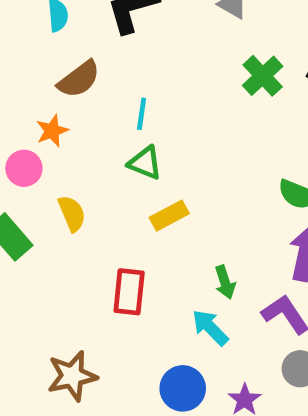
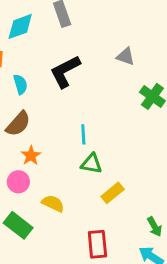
brown semicircle: (79, 79) -> (18, 124), moved
yellow semicircle: (72, 213) -> (53, 203), turned -30

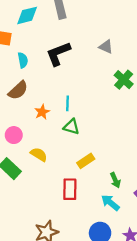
orange star: (31, 156) -> (42, 112), moved
yellow rectangle: (113, 193) -> (86, 161), moved

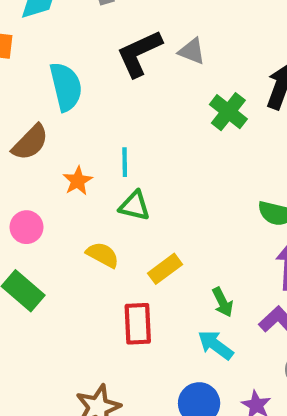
black L-shape: (58, 54) -> (139, 53), moved
cyan semicircle: (23, 60) -> (66, 87), moved, size x1.6
yellow semicircle: (39, 154) -> (103, 255), moved

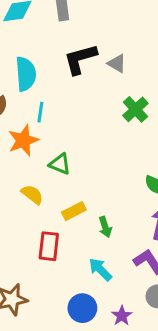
cyan line: (125, 162) -> (40, 112), moved
orange star: (78, 181) -> (23, 140), size x1.5
green arrow: (223, 302) -> (105, 227), moved

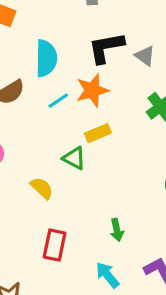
cyan line: (40, 112) -> (58, 101), turned 42
orange star: (23, 140) -> (92, 90), moved
yellow rectangle: (74, 211) -> (98, 133), moved

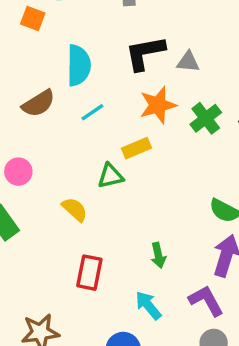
gray triangle: (145, 56) -> (188, 62), turned -30
orange star: (92, 90) -> (158, 105), moved
green triangle: (74, 158) -> (111, 176), turned -40

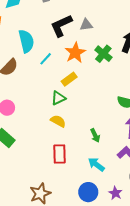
cyan line: (92, 112) -> (46, 59), moved
yellow semicircle: (75, 209) -> (58, 121), moved

